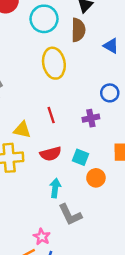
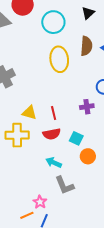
brown semicircle: (78, 30) -> (86, 46), moved
red line: (51, 115) -> (54, 113), moved
cyan arrow: (55, 188) -> (54, 163), turned -77

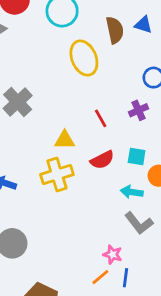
red line: (54, 113) -> (101, 118), moved
cyan arrow: (54, 163) -> (132, 192), moved

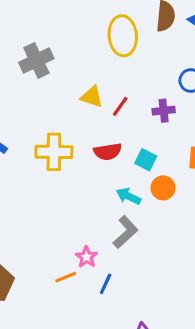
red line: (101, 118) -> (120, 106), turned 48
yellow triangle: (65, 140) -> (92, 97), moved
gray L-shape: (139, 223) -> (126, 232), turned -112
blue line: (126, 278) -> (106, 284), moved

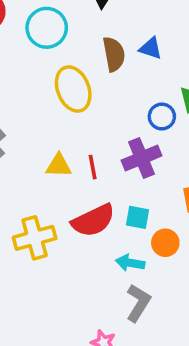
red line: (120, 106) -> (93, 167), turned -30
purple cross: (164, 111) -> (142, 158), size x1.5
red semicircle: (108, 152) -> (93, 221), size x1.4

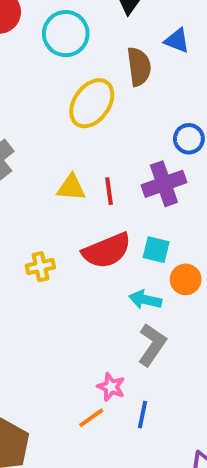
blue triangle: (151, 48) -> (177, 41), moved
yellow ellipse: (73, 89) -> (92, 103), turned 54
yellow cross: (35, 238) -> (40, 267), size x0.6

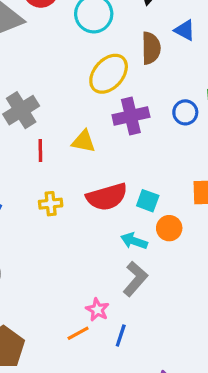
purple cross: (164, 184) -> (131, 116), moved
red line: (109, 191) -> (40, 151), moved

